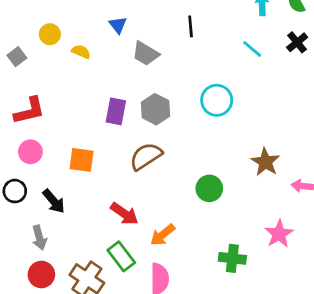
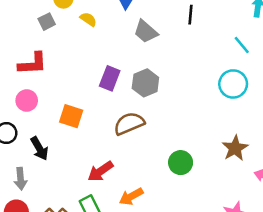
gray square: (17, 57) -> (47, 22), moved
cyan circle: (217, 100) -> (233, 84), moved
red arrow: (124, 214) -> (100, 171), turned 100

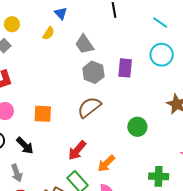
yellow semicircle: (88, 19) -> (49, 33), moved, turned 104
gray trapezoid: (146, 32) -> (84, 44), moved, turned 30
purple rectangle: (110, 78) -> (125, 68), moved

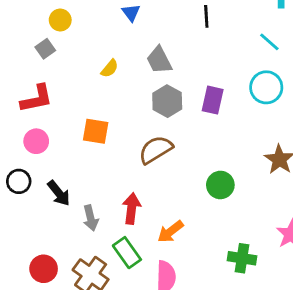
yellow semicircle: (49, 33) -> (110, 68), moved
orange square: (43, 114) -> (96, 131), moved
red arrow: (77, 150) -> (132, 208), turned 140
gray arrow: (17, 173) -> (91, 218), moved

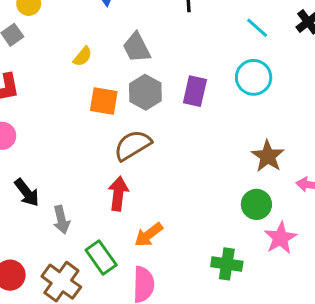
orange square: (96, 131) -> (104, 101), moved
green circle: (220, 185) -> (256, 204), moved
red arrow: (132, 208) -> (118, 194), moved

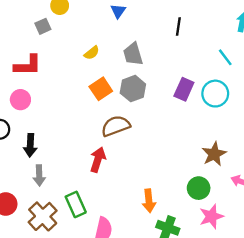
purple rectangle: (195, 91) -> (184, 89), moved
orange square: (104, 101) -> (101, 89), turned 35
black arrow: (27, 193) -> (30, 145), turned 30
gray arrow: (61, 220) -> (39, 175), moved
orange arrow: (149, 235) -> (149, 201), moved, turned -70

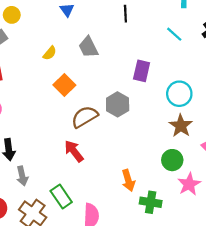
gray hexagon: (133, 89) -> (118, 104), moved
cyan circle: (215, 94) -> (179, 94), moved
red arrow: (98, 160) -> (74, 151), turned -45

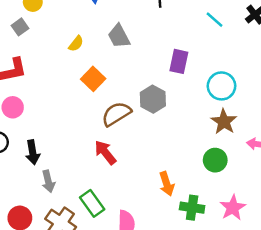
pink star: (189, 184) -> (233, 208), moved

